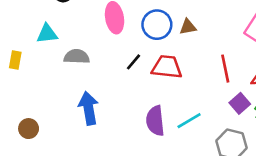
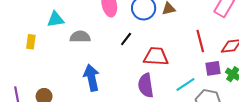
red trapezoid: (167, 67) -> (156, 56), moved
purple square: (240, 103) -> (213, 68), turned 35
cyan line: (189, 121) -> (185, 84), moved

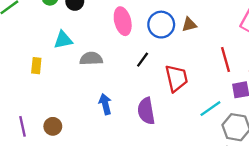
red trapezoid: (156, 56) -> (176, 78), turned 75
blue arrow: (92, 78) -> (105, 104), size x0.7
purple semicircle: (146, 85) -> (146, 111), moved

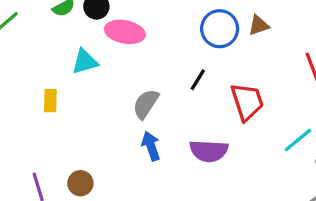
pink ellipse: (123, 21) -> (125, 32), moved, turned -60
gray semicircle: (91, 59) -> (146, 104), moved, turned -50
purple semicircle: (146, 111) -> (209, 151), turned -72

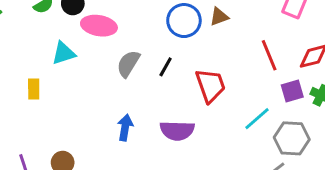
gray semicircle: (146, 104) -> (128, 64), moved
blue arrow: (151, 146) -> (125, 128), turned 30

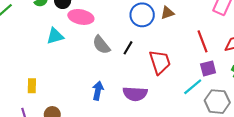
gray semicircle: (128, 64) -> (101, 45), turned -72
yellow rectangle: (34, 89) -> (32, 86), moved
purple square: (292, 91) -> (208, 68), moved

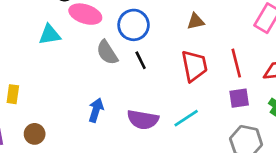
blue circle: (142, 15) -> (134, 25), moved
black line: (128, 48) -> (141, 60), turned -64
red trapezoid: (160, 62) -> (194, 66), moved
cyan line: (193, 87) -> (186, 118), moved

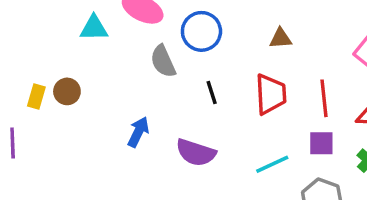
black line: (141, 60) -> (212, 93), moved
cyan line: (186, 118) -> (272, 164), moved
brown circle: (35, 134) -> (67, 91), moved

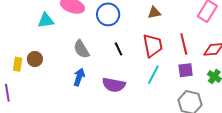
gray semicircle: (163, 61) -> (81, 49), moved
cyan line: (272, 164) -> (153, 75), moved, turned -30

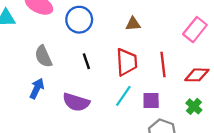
purple square: (186, 70) -> (151, 100), moved

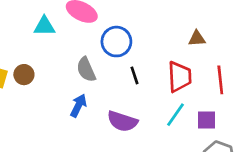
blue circle: (79, 20) -> (116, 42), moved
brown triangle: (133, 24) -> (197, 38), moved

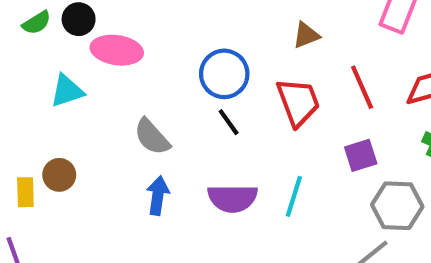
blue circle: (116, 42) -> (224, 74), moved
cyan line: (176, 115) -> (294, 196), moved

